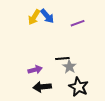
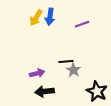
blue arrow: (47, 16) -> (50, 17), turned 49
black star: (79, 87) -> (97, 91), moved

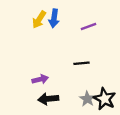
black line: (66, 62) -> (82, 63), moved
gray star: (73, 70) -> (87, 99), moved

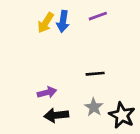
purple line: (88, 26) -> (98, 16), moved
gray star: (87, 99) -> (94, 107), moved

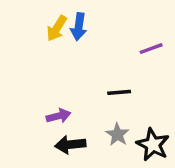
purple line: (98, 16) -> (151, 49), moved

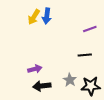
black line: (119, 92) -> (85, 55), moved
black star: (153, 145) -> (91, 86), turned -30

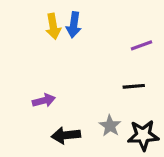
yellow arrow: (34, 17) -> (53, 26), turned -42
purple arrow: (35, 69) -> (44, 101), moved

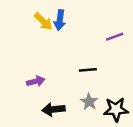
yellow arrow: (53, 26) -> (43, 21), turned -36
black line: (134, 86) -> (88, 70), moved

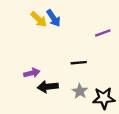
blue arrow: (60, 20) -> (54, 18), turned -42
black arrow: (53, 109) -> (48, 87), moved

